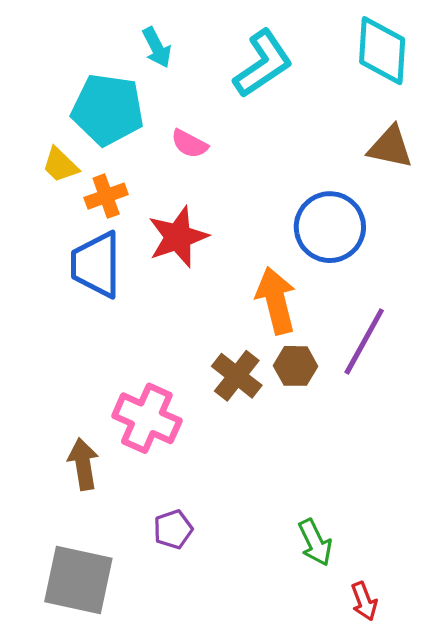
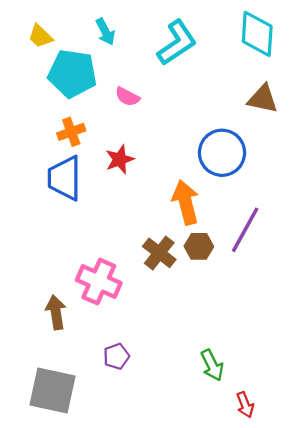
yellow trapezoid: (60, 165) -> (40, 36), moved
red star: (178, 237) -> (120, 159), size x0.7

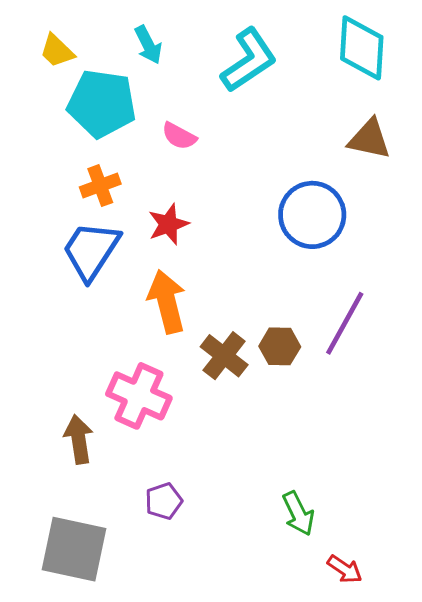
blue trapezoid: (65, 178) -> (91, 251), turned 33
orange arrow: (186, 202) -> (167, 302), moved
red arrow: (245, 405) -> (345, 569), turned -35

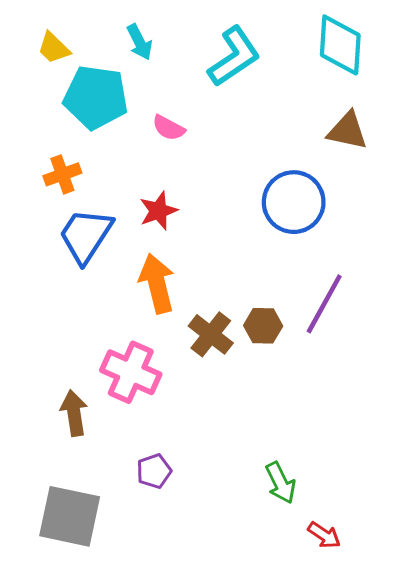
orange cross: (100, 186) -> (62, 174), moved

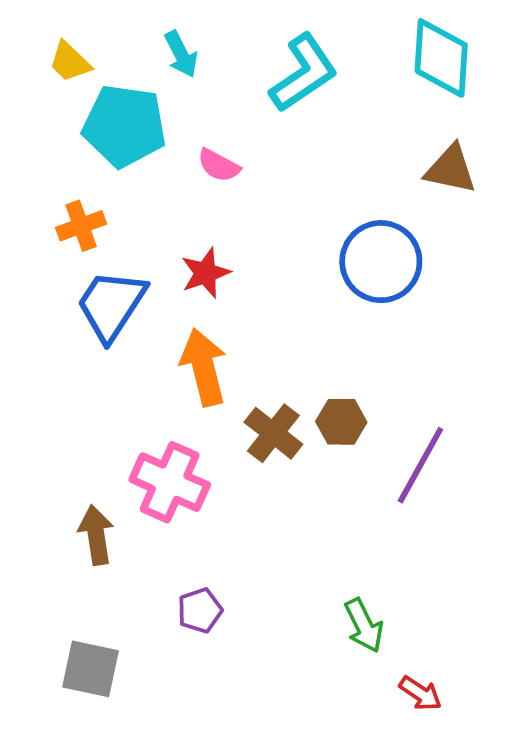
purple line: (324, 304) -> (420, 465), moved
gray square: (70, 516) -> (90, 669), size x0.7

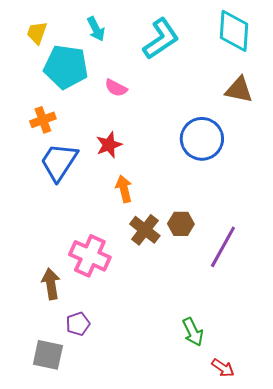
yellow trapezoid: (70, 62) -> (37, 33), turned 65
orange arrow: (204, 367) -> (124, 189), moved, size x0.7
purple pentagon: (200, 610) -> (78, 324), moved

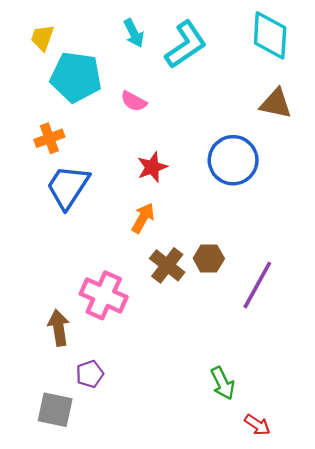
cyan arrow: (96, 29) -> (134, 33), moved
red star: (109, 145) -> (152, 167), moved
orange arrow: (124, 189) -> (143, 218), turned 44

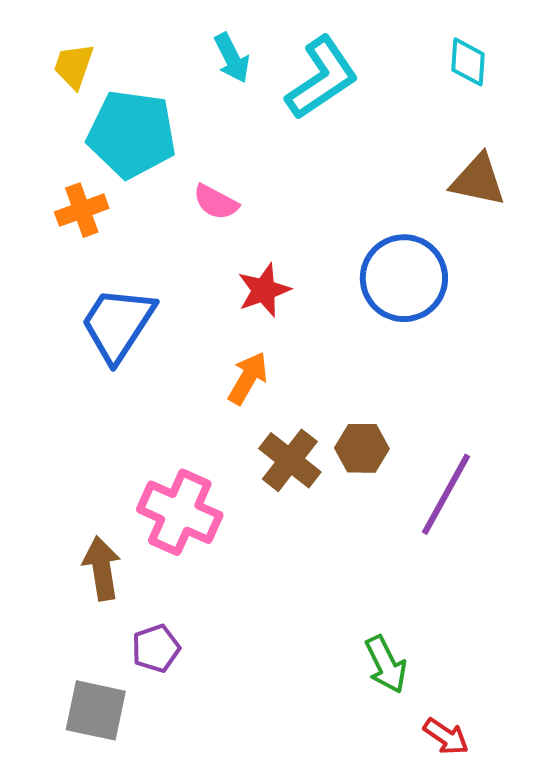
cyan diamond: (270, 35) -> (468, 62), size x0.6
pink semicircle: (134, 101) -> (216, 202), moved
orange cross: (49, 138) -> (82, 210), moved

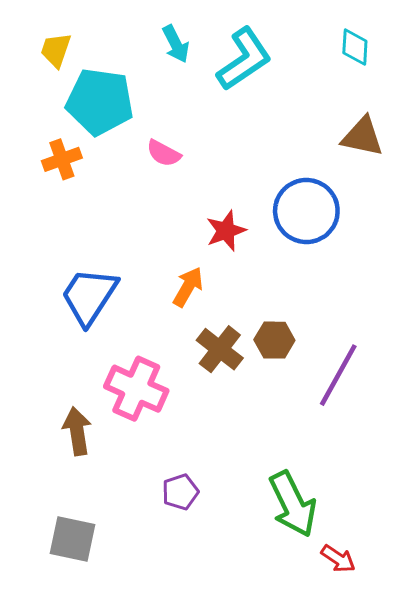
red star: (264, 290) -> (226, 231), moved
blue trapezoid: (118, 324) -> (89, 296), moved
purple pentagon: (156, 648) -> (180, 492), moved
green arrow: (386, 664) -> (293, 504), size x1.5

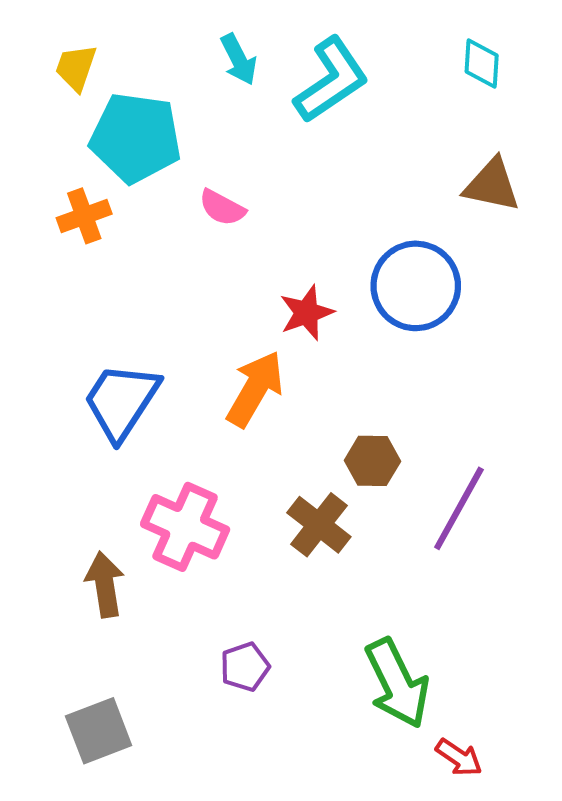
orange arrow: (188, 287) -> (255, 389), size x1.4
brown cross: (220, 349) -> (319, 525), moved
gray square: (72, 539) -> (99, 731), turned -33

